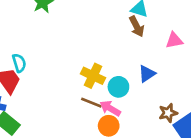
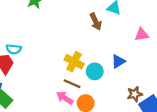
brown arrow: (137, 26) -> (96, 22), moved
cyan semicircle: (19, 63) -> (14, 49), turned 112
pink arrow: (110, 108) -> (65, 98), moved

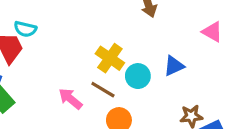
pink triangle: (142, 35) -> (212, 32), turned 32
pink arrow: (65, 98) -> (70, 99), moved

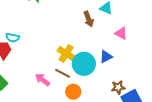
pink triangle: (212, 32) -> (121, 33), moved
cyan circle: (138, 76) -> (84, 64), size x1.5

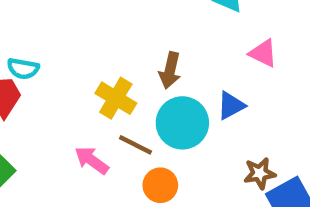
brown arrow: (89, 19) -> (170, 70), moved, turned 35
yellow cross: (66, 53) -> (116, 98), moved

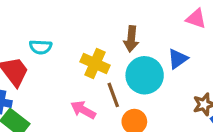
cyan semicircle: (23, 69) -> (41, 47), moved
brown line: (136, 145) -> (113, 95), turned 50

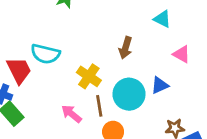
brown arrow: (131, 39) -> (126, 48), moved
cyan semicircle: (41, 47) -> (45, 54), size x1.5

